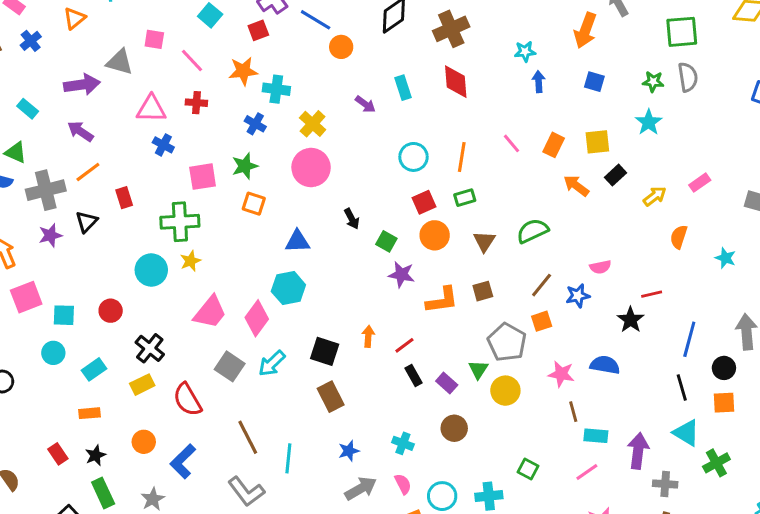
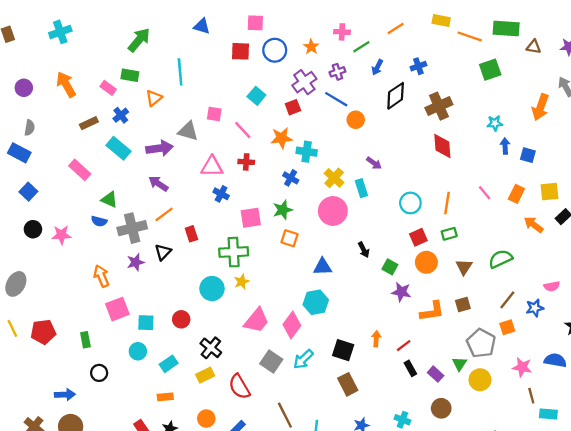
blue square: (594, 82) -> (528, 155), moved
cyan rectangle: (403, 88) -> (361, 188), moved
cyan rectangle: (28, 109) -> (118, 148), moved, size x1.5

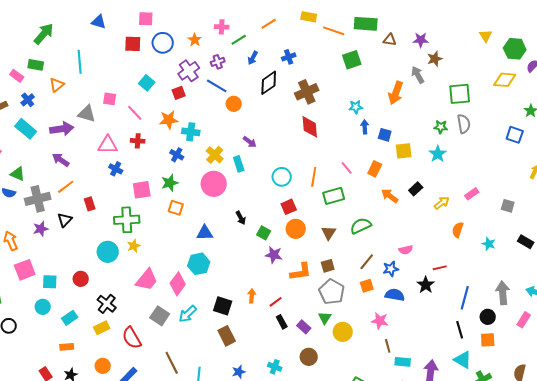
yellow square: (550, 192) -> (404, 151), moved
green rectangle: (449, 234) -> (334, 196), moved, size x1.5
gray pentagon: (481, 343) -> (332, 292), moved
blue semicircle: (555, 360) -> (395, 295), moved

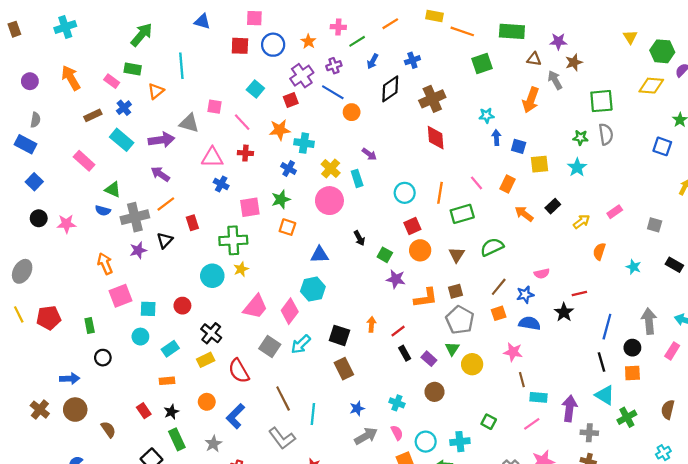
green rectangle: (366, 24) -> (512, 31), moved
brown triangle: (390, 40) -> (534, 59), moved

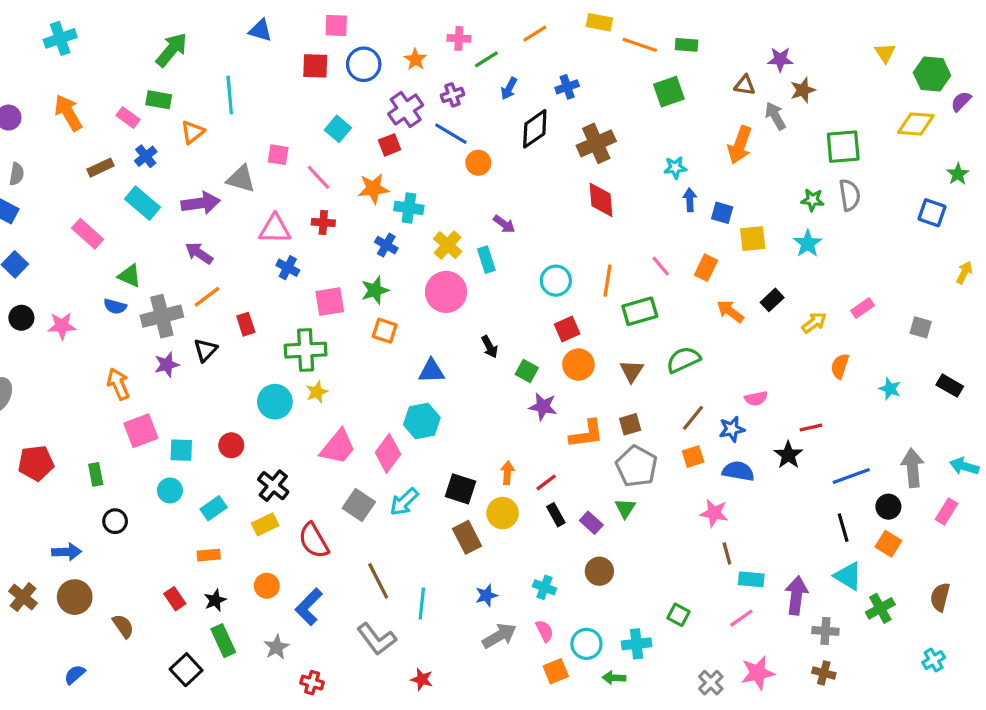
green rectangle: (512, 31) -> (687, 45), moved, size x0.6
blue line: (607, 327) -> (851, 476), turned 55
yellow circle: (472, 364) -> (503, 513), moved
orange square: (632, 373) -> (888, 544), turned 35

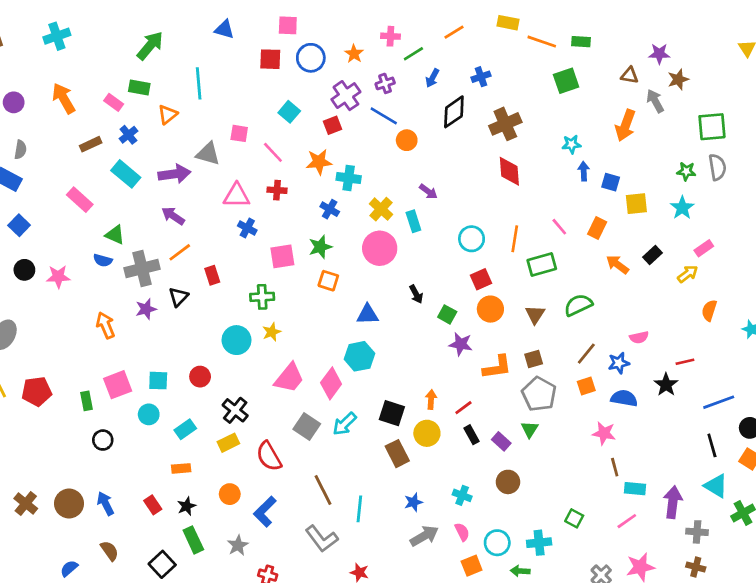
pink rectangle: (863, 308) -> (704, 248), moved
green cross: (306, 350) -> (262, 297), size x0.7
pink square: (141, 431) -> (118, 385), moved
blue arrow: (67, 552) -> (105, 504), moved, turned -115
brown semicircle: (123, 626) -> (110, 551), moved

